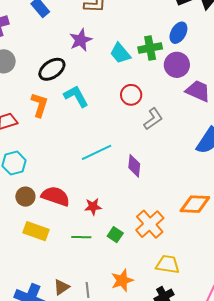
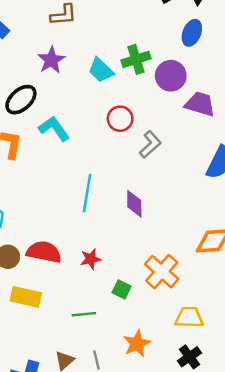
blue ellipse: (178, 33) -> (192, 33), moved
cyan line: (97, 152) -> (87, 193), turned -48
green line: (81, 237) -> (84, 314), moved

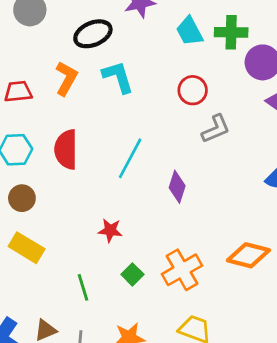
red semicircle: (44, 252) -> (66, 149), moved, turned -120
green line: (84, 314) -> (83, 287), turned 60

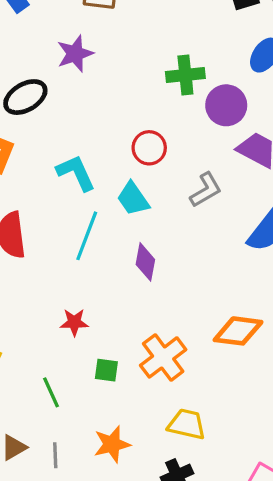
cyan trapezoid: (190, 31) -> (133, 199), moved
cyan L-shape: (118, 77) -> (76, 173), moved
gray L-shape: (216, 129) -> (206, 190), moved
green square: (132, 274) -> (106, 370), turned -30

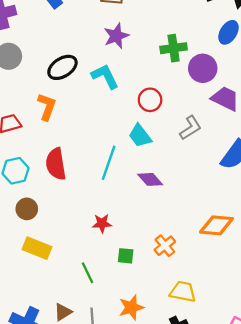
purple star: (75, 54) -> (116, 36), moved
cyan L-shape: (76, 173) -> (105, 76), moved
purple diamond: (145, 262) -> (150, 179), turned -50
orange cross: (163, 357) -> (165, 246), size x0.7

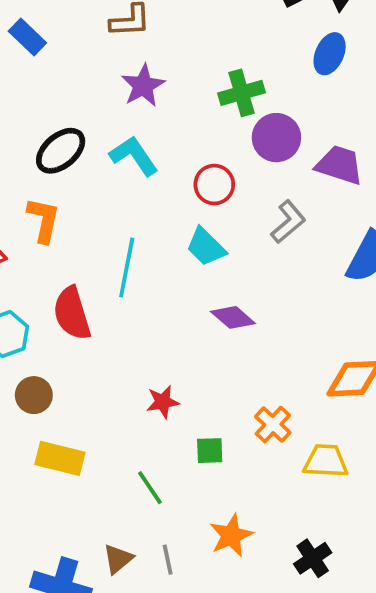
purple circle: (203, 68) -> (276, 138), moved
cyan line: (109, 163) -> (127, 267), moved
yellow trapezoid: (183, 292) -> (326, 461), moved

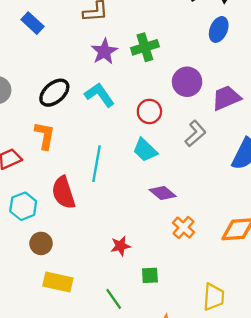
green cross: (241, 93) -> (145, 47), moved
purple trapezoid: (339, 165) -> (226, 98), turned -40
orange cross: (273, 425) -> (184, 227), moved
yellow trapezoid: (326, 461) -> (214, 297), moved, turned 92

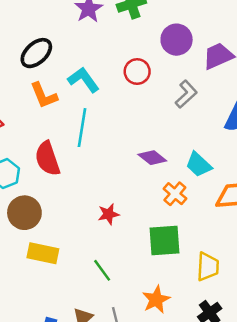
cyan L-shape: (100, 95) -> (84, 80), moved
orange L-shape: (45, 135) -> (44, 95), moved, turned 148
cyan trapezoid: (145, 150) -> (199, 164), moved
brown circle: (41, 243) -> (24, 213), size x1.4
green square: (150, 275) -> (164, 241), moved, size x1.8

